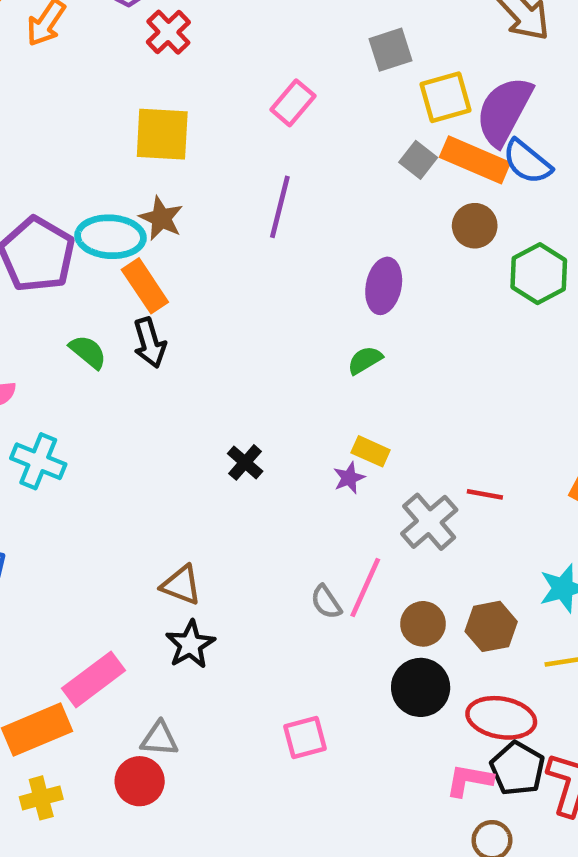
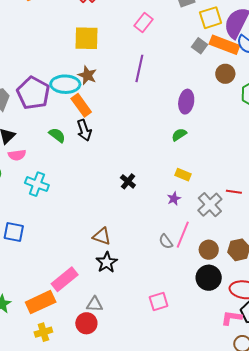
purple star: (349, 478) -> (174, 199), moved

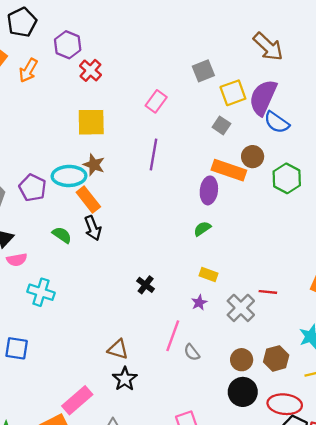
orange rectangle: (224, 45) -> (229, 170), moved
purple pentagon: (33, 93) -> (33, 188), size x0.7
pink line: (183, 235) -> (173, 336), moved

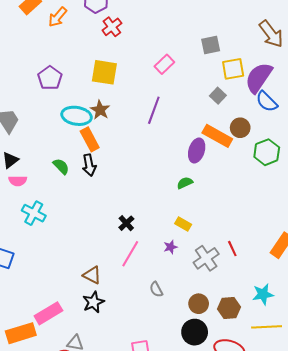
purple pentagon: (33, 188) -> (50, 78), moved
red line: (268, 292) -> (232, 249), turned 49
pink line: (173, 336) -> (130, 254), moved

